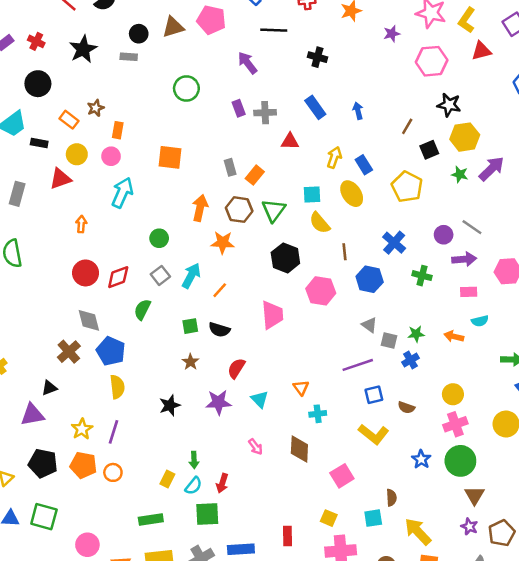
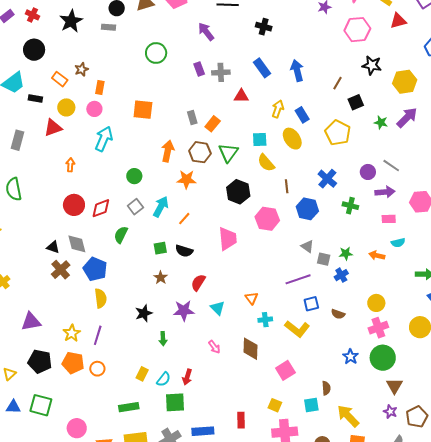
blue arrow: (358, 111) -> (297, 71), size x1.5
yellow hexagon: (465, 137) -> (405, 82), moved
black triangle: (49, 388) -> (53, 247), moved, turned 40
yellow L-shape: (374, 434) -> (297, 329), moved
green arrow: (194, 460) -> (163, 339), moved

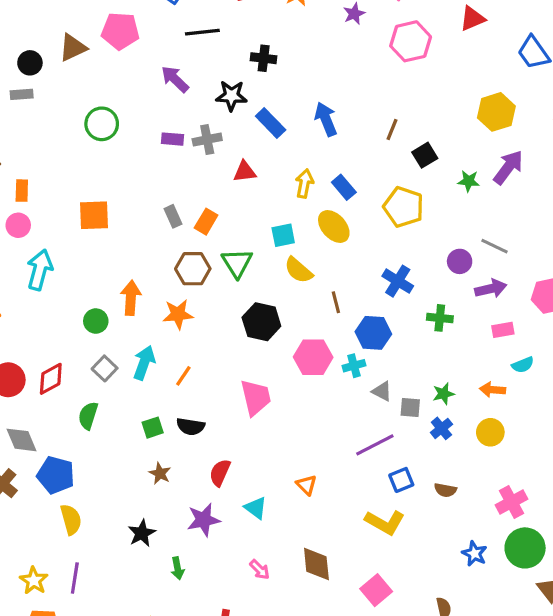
black star: (372, 65) -> (231, 96), moved
purple rectangle: (199, 69) -> (172, 139), turned -56
orange arrow: (168, 151) -> (131, 298), moved
yellow circle: (376, 303) -> (490, 432), moved
cyan cross: (265, 320) -> (354, 366), moved

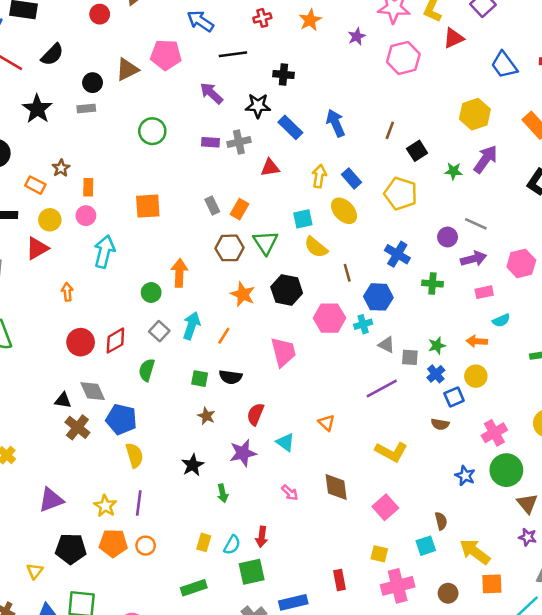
orange star: (178, 314) -> (243, 294), moved, turned 30
green square: (153, 428) -> (200, 379), turned 30
blue square: (401, 480) -> (454, 397), moved

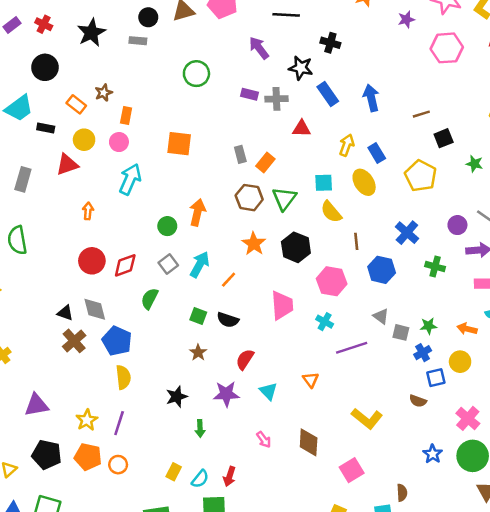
brown line: (390, 130) -> (421, 114), turned 42
cyan cross: (363, 324) -> (325, 322), moved, turned 35
purple line: (382, 389) -> (352, 348), moved
pink cross: (494, 433) -> (468, 418), turned -30

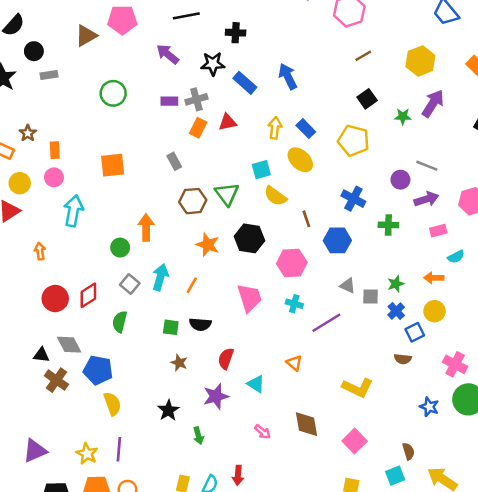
black circle: (148, 17) -> (34, 51), moved
brown line: (421, 114) -> (363, 56), moved
orange rectangle: (265, 163) -> (198, 128), moved

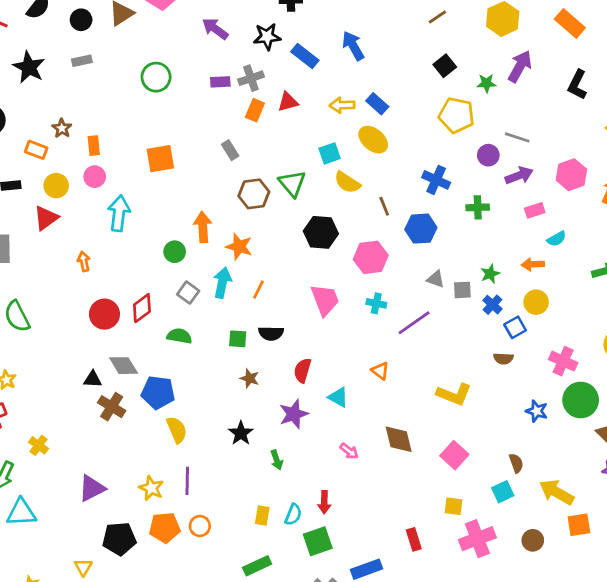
black circle: (34, 51) -> (81, 20), moved
yellow arrow: (275, 128) -> (342, 105), turned -95
yellow pentagon: (354, 140) -> (457, 115), moved
orange star: (208, 245) -> (239, 247), moved
green semicircle: (120, 322) -> (179, 336), turned 90

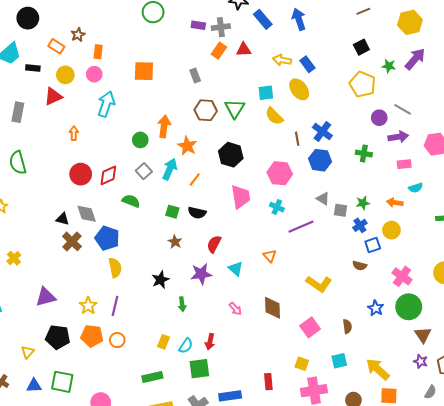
blue cross: (436, 180) -> (322, 132), moved
black hexagon: (321, 232) -> (231, 155), moved
brown semicircle: (516, 463) -> (347, 326), moved

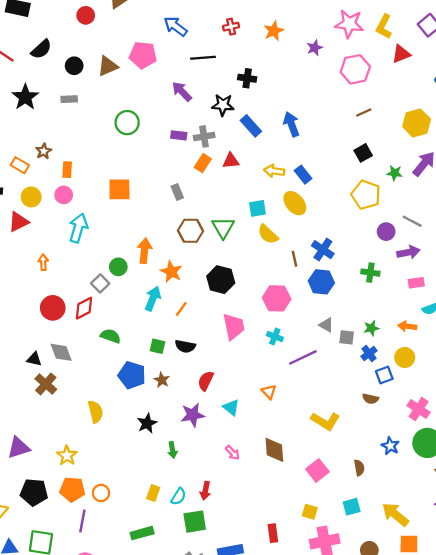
gray square: (144, 171) -> (100, 283), moved
blue pentagon: (107, 238) -> (132, 375), moved
purple line: (115, 306) -> (82, 521), moved

